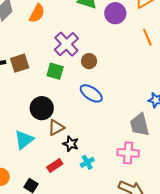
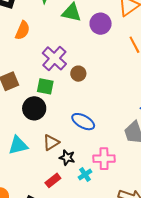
blue ellipse: (91, 93) -> (83, 122), moved
black circle: (42, 108) -> (34, 108), moved
cyan triangle: (24, 140) -> (18, 145), moved, turned 30
pink cross: (128, 153) -> (104, 159), moved

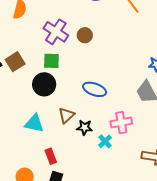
brown circle: (78, 74) -> (85, 35), moved
cyan triangle: (18, 145) -> (34, 123), turned 35
red rectangle: (53, 180) -> (51, 156), moved, turned -63

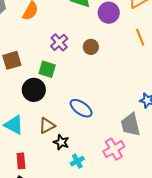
purple cross: (56, 32) -> (59, 42), size x0.7
brown circle: (85, 35) -> (91, 47), moved
pink cross: (121, 123) -> (114, 149), moved, turned -35

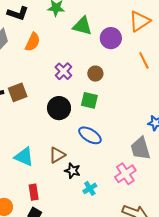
green square: (47, 69) -> (89, 100), moved
black circle: (34, 90) -> (59, 108), moved

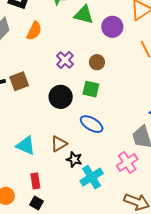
cyan cross: (90, 188) -> (92, 177), size x1.6

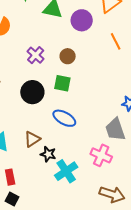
pink cross: (127, 162) -> (101, 155), turned -30

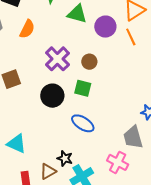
orange line: (116, 41) -> (131, 37), moved
purple cross: (36, 55) -> (57, 59), size x1.4
brown triangle: (32, 139) -> (48, 171), moved

